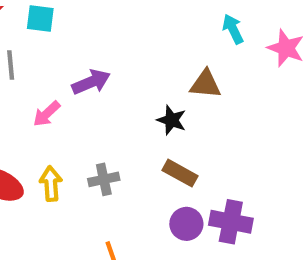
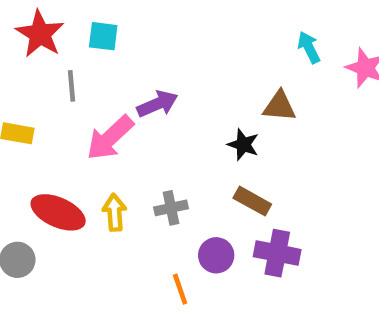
pink arrow: (47, 114) -> (110, 138), size x1.6
purple cross: (231, 222) -> (277, 253), moved
purple circle: (186, 224) -> (216, 255), moved

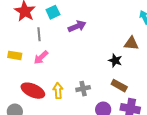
cyan square: (103, 36) -> (53, 12), turned -32
purple arrow: (157, 104) -> (77, 26), moved
pink arrow: (110, 138) -> (41, 57), moved, size x0.7

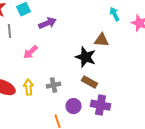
pink arrow: (41, 57) -> (30, 52), moved
black star: (115, 60) -> (86, 57), size x1.5

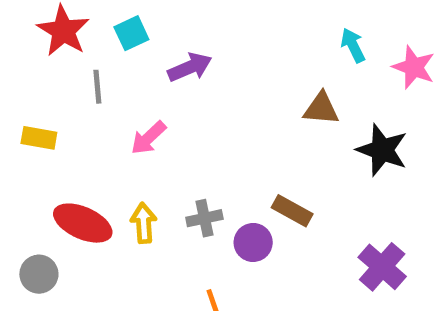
black star: (86, 57) -> (382, 150), moved
purple cross: (100, 105) -> (382, 267), moved, turned 30
purple circle: (74, 106) -> (253, 242), moved

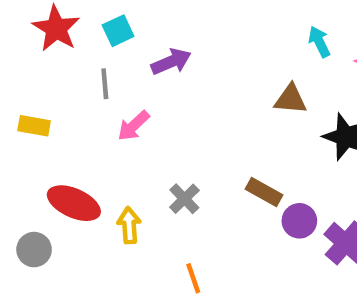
gray line: (97, 87) -> (105, 84), moved
gray cross: (204, 218) -> (184, 199), turned -32
yellow arrow: (144, 223) -> (129, 225), moved
purple circle: (253, 242) -> (299, 221), moved

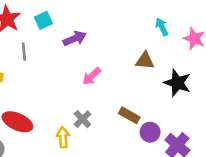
gray line: (105, 84) -> (24, 52), moved
pink arrow: (134, 126) -> (92, 76), moved
yellow arrow: (129, 225) -> (63, 137), moved

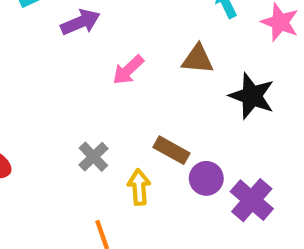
pink arrow: (92, 76) -> (128, 70), moved
yellow arrow: (63, 137) -> (139, 187), moved

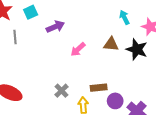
black star: (252, 96) -> (137, 49), moved
brown rectangle: (172, 150) -> (99, 88), turned -35

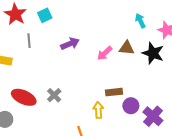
purple arrow: (55, 27) -> (70, 44), moved
pink arrow: (78, 49) -> (105, 53), moved
gray cross: (61, 91) -> (54, 95), moved

